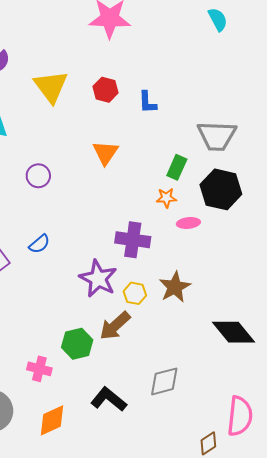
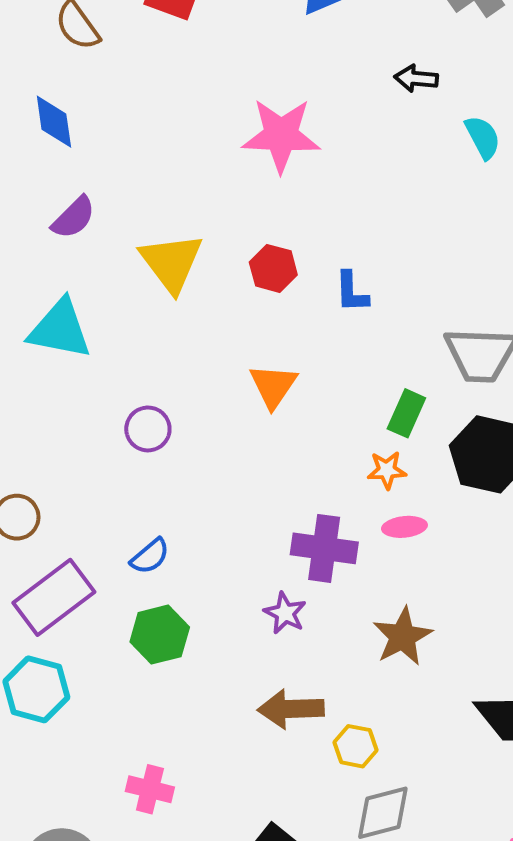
pink ellipse: (188, 223) -> (404, 527), moved
purple star: (98, 279) -> (285, 613), moved, size x0.6
yellow hexagon: (135, 293) -> (355, 746), moved
brown arrow: (115, 326) -> (291, 709), turned 40
green hexagon: (77, 344) -> (160, 635), moved

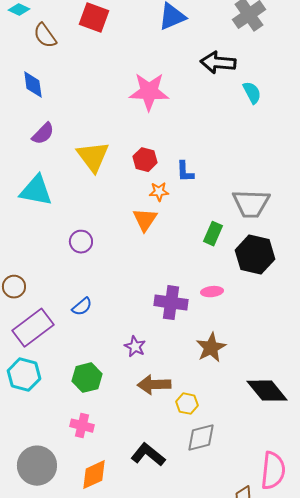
black arrow: (416, 79) -> (218, 63), size x1.6
orange star: (387, 470) -> (159, 192), moved
purple star: (285, 613) -> (135, 347), moved
green hexagon: (160, 635) -> (87, 378), moved

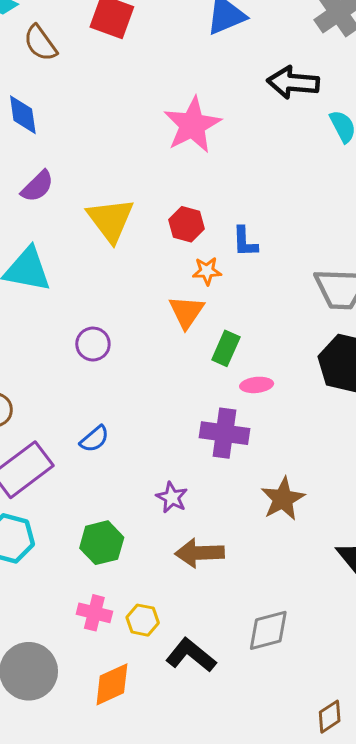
pink star: (149, 92) -> (192, 125), turned -30
green rectangle: (213, 234) -> (226, 348), moved
pink ellipse: (212, 292) -> (257, 385), moved
yellow hexagon: (187, 404) -> (143, 620), moved

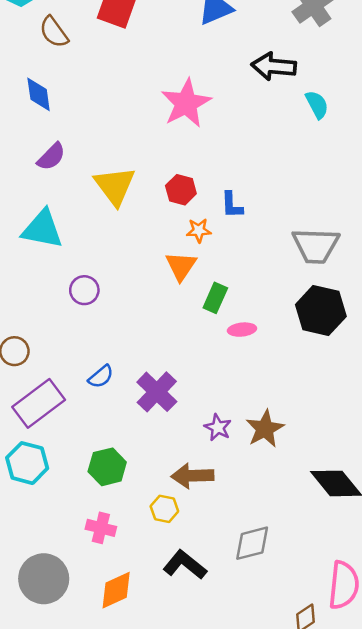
purple circle: (93, 344) -> (84, 290), moved
purple cross: (224, 433) -> (157, 392), moved, turned 36
purple star: (172, 497) -> (218, 427), moved
yellow hexagon: (143, 620) -> (164, 509), moved

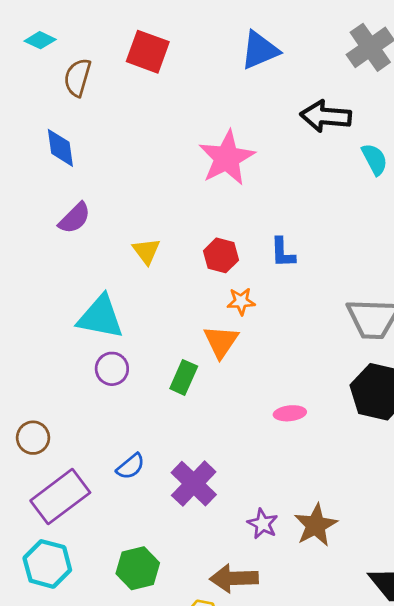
brown semicircle: (54, 32) -> (77, 77), turned 52
yellow triangle: (115, 186) -> (146, 251), size x0.6
blue L-shape: (232, 205) -> (283, 253), moved
cyan triangle: (42, 229) -> (100, 317), moved
green rectangle: (215, 298) -> (184, 377), moved

